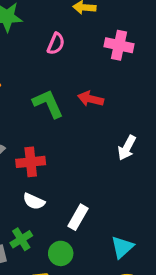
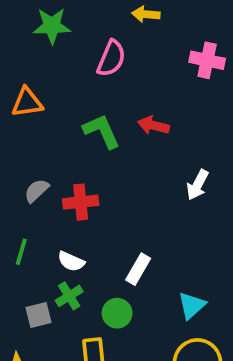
pink semicircle: (56, 44) -> (111, 58), size x1.4
pink cross: (119, 45) -> (207, 60), moved
white semicircle: (34, 201) -> (71, 261), moved

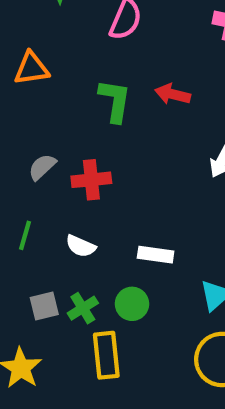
green L-shape: (102, 131) -> (115, 101), turned 33
white rectangle: (138, 269) -> (156, 255), turned 68
green cross: (69, 296) -> (83, 308), moved

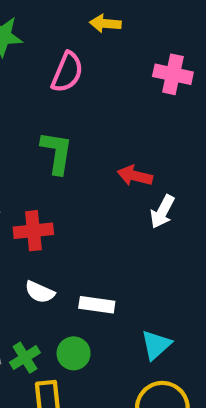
red arrow: (173, 94) -> (135, 176), moved
white semicircle: (81, 246) -> (40, 292), moved

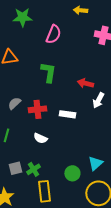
yellow arrow: (105, 24) -> (80, 10), moved
white rectangle: (97, 305) -> (67, 114), moved
green circle: (74, 353) -> (72, 173), moved

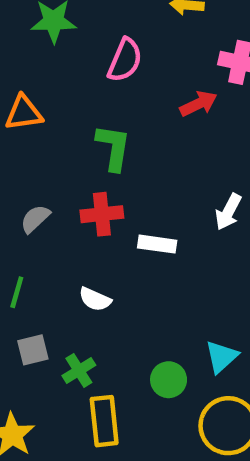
red arrow: (85, 83) -> (198, 104), moved, turned 140
red cross: (37, 109) -> (102, 214), moved
gray square: (15, 168) -> (33, 350), moved

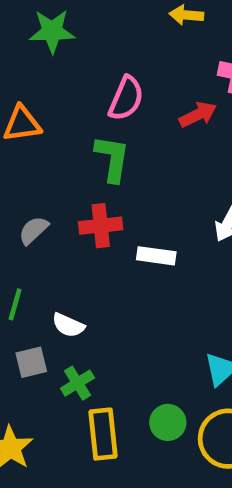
pink semicircle: (125, 60) -> (126, 98), moved
white semicircle: (95, 299) -> (68, 325), moved
green circle: (169, 380) -> (168, 422), moved

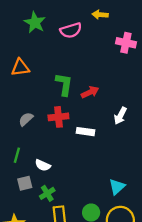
green star: (52, 31) -> (35, 22), turned 30
pink semicircle: (126, 98) -> (71, 30), moved, turned 50
red arrow: (198, 115) -> (90, 92), moved

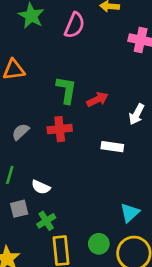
pink semicircle: (71, 30) -> (75, 25), turned -50
white arrow: (120, 116) -> (137, 114), moved
white rectangle: (85, 132) -> (112, 147), moved

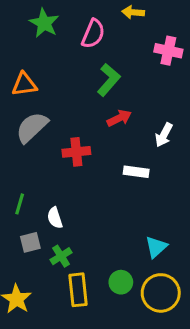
green L-shape: (66, 90) -> (109, 80), moved, turned 32
gray semicircle: (21, 132) -> (32, 127), moved, size x1.6
white semicircle: (41, 187) -> (55, 218), turned 48

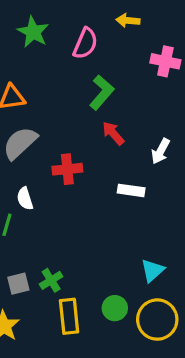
red arrow: (119, 118) -> (113, 133), turned -105
white semicircle: (55, 218) -> (25, 199), moved
gray square: (30, 242) -> (18, 284), moved

